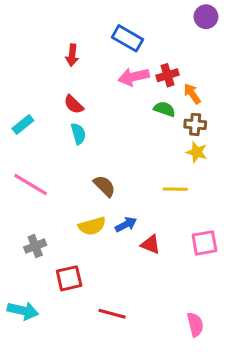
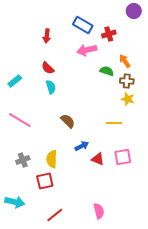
red cross: (168, 75) -> (109, 34), moved
yellow semicircle: (92, 226) -> (52, 159), moved, turned 108
pink square: (204, 243) -> (123, 157), moved
red line: (112, 314) -> (55, 215), moved, turned -54
pink semicircle: (195, 325) -> (99, 211), moved

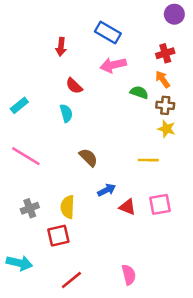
red cross: (109, 34) -> (165, 53), moved
red semicircle: (48, 68) -> (74, 86), moved

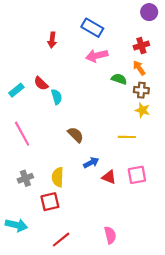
red semicircle: (74, 86) -> (41, 83), moved
pink line: (26, 156) -> (22, 134), turned 30

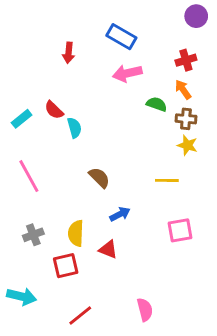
red triangle: (109, 177) -> (108, 249), moved

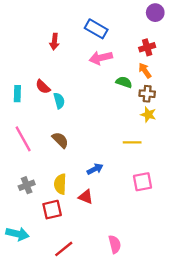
cyan rectangle: (22, 119) -> (17, 94), turned -49
brown semicircle: (99, 178) -> (60, 140), moved

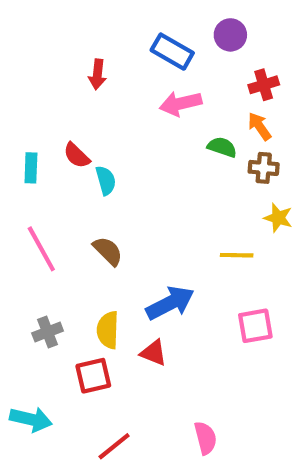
purple circle: (155, 13) -> (230, 35), moved
yellow star: (148, 115) -> (278, 218), moved
blue arrow: (95, 169) -> (170, 303), size x1.6

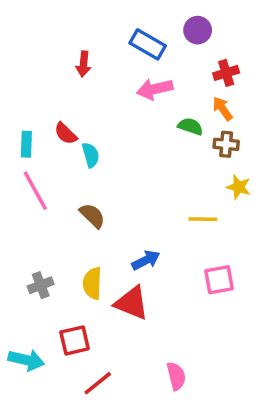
pink line: (41, 249) -> (35, 191), moved
blue arrow: (170, 303) -> (146, 260), size x0.7
red triangle: (154, 353) -> (132, 303), size x1.5
red square: (93, 376) -> (75, 340), moved

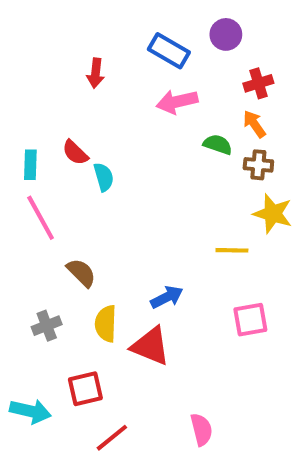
yellow star: (239, 187) -> (273, 214), size x1.4
brown semicircle: (92, 216) -> (81, 273), moved

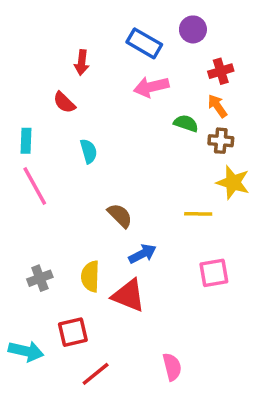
red semicircle: (75, 153) -> (64, 102), moved
brown semicircle: (81, 273) -> (120, 216), moved

